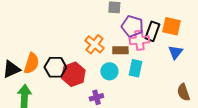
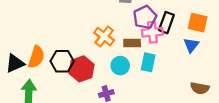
purple pentagon: (132, 26) -> (145, 17), turned 30
orange square: (171, 26) -> (198, 23), moved
brown semicircle: (183, 92) -> (200, 88), turned -60

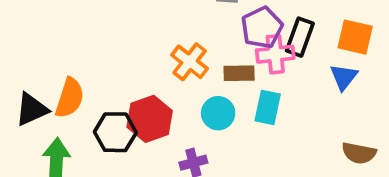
black hexagon: (62, 61) -> (115, 132), moved

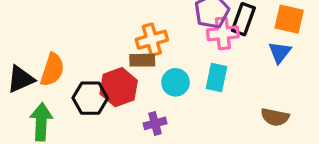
orange cross: (190, 62) -> (152, 40), turned 36
brown rectangle: (239, 73) -> (142, 60), moved
brown semicircle: (359, 153) -> (275, 117), moved

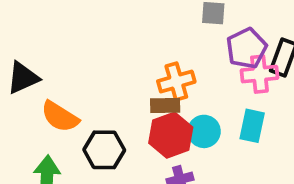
orange semicircle: (52, 70) -> (60, 117), turned 104
black triangle: (21, 79) -> (23, 78), moved
red hexagon: (119, 87) -> (171, 135), moved

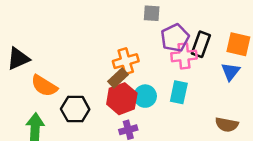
brown rectangle: (165, 106) -> (118, 78), turned -42

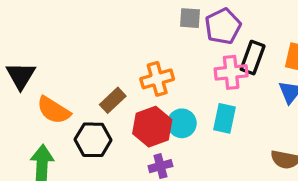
purple pentagon: (175, 38) -> (223, 26), moved
black triangle: (18, 59) -> (21, 76), turned -35
brown rectangle: (118, 78) -> (113, 100), moved

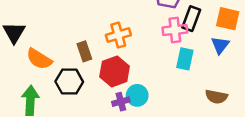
brown rectangle: (113, 100) -> (84, 51), turned -66
cyan rectangle: (225, 118) -> (185, 59), moved
cyan circle: (182, 123) -> (137, 95), moved

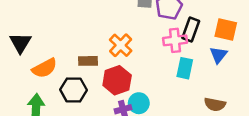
orange cross: (118, 35) -> (121, 45), turned -30
brown rectangle: (84, 51) -> (88, 61), turned -72
orange semicircle: (39, 59) -> (45, 68), turned -60

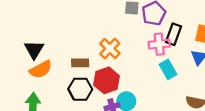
black triangle: (20, 43) -> (34, 50), moved
cyan rectangle: (185, 68) -> (168, 69), turned -42
black hexagon: (74, 90) -> (80, 89), moved

